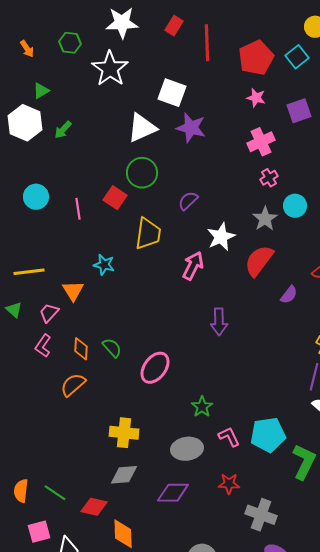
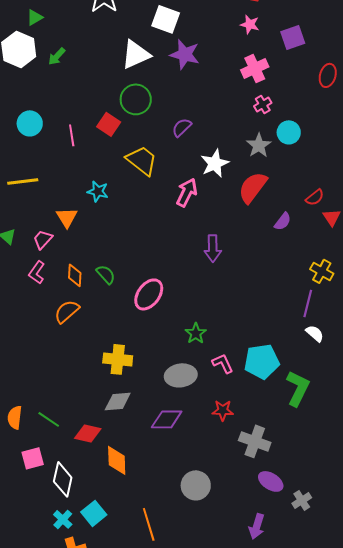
yellow trapezoid: (148, 234) -> (142, 160), turned -60
yellow line: (29, 272) -> (23, 181), moved

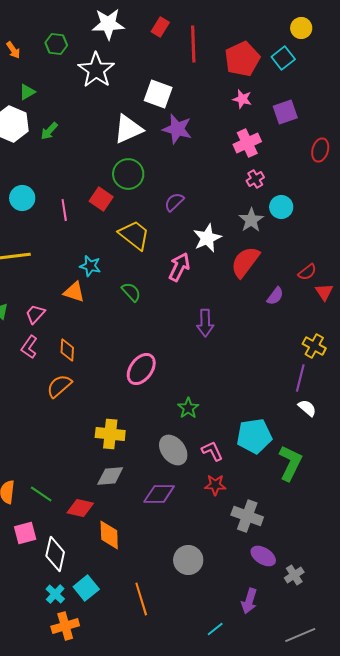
orange triangle: (67, 217) -> (74, 292), moved, turned -40
green semicircle: (106, 274) -> (131, 292), moved
pink L-shape: (223, 363) -> (212, 451), moved
gray ellipse: (181, 375) -> (173, 450), turned 60

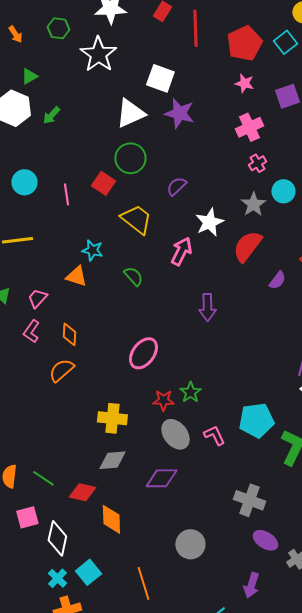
red star: (215, 485) -> (163, 400), moved

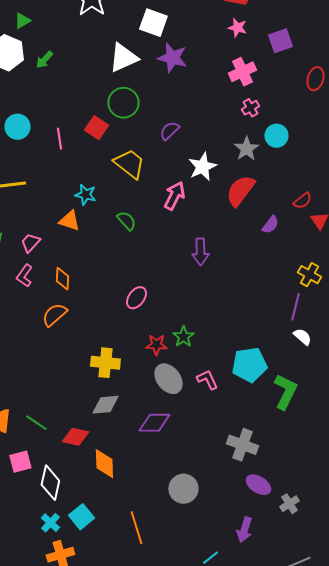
pink ellipse: (143, 353) -> (136, 298), size x0.7

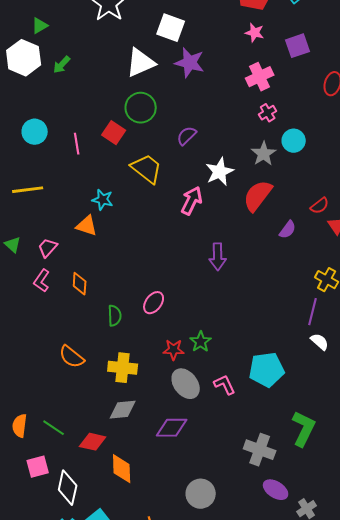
green semicircle: (126, 221) -> (115, 316), moved, turned 40
orange semicircle: (54, 315) -> (72, 357), moved, turned -100
green L-shape: (285, 392) -> (304, 429), moved

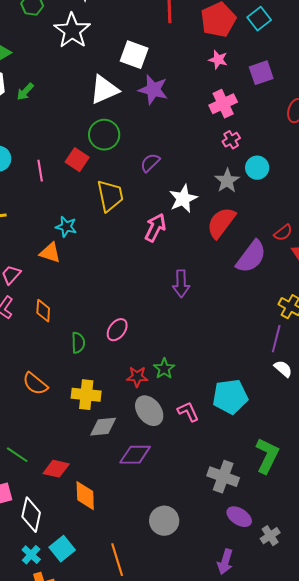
yellow trapezoid: (147, 169) -> (110, 196), turned 40
purple semicircle: (288, 230) -> (251, 257), size x1.8
gray diamond: (123, 410) -> (103, 427), moved

